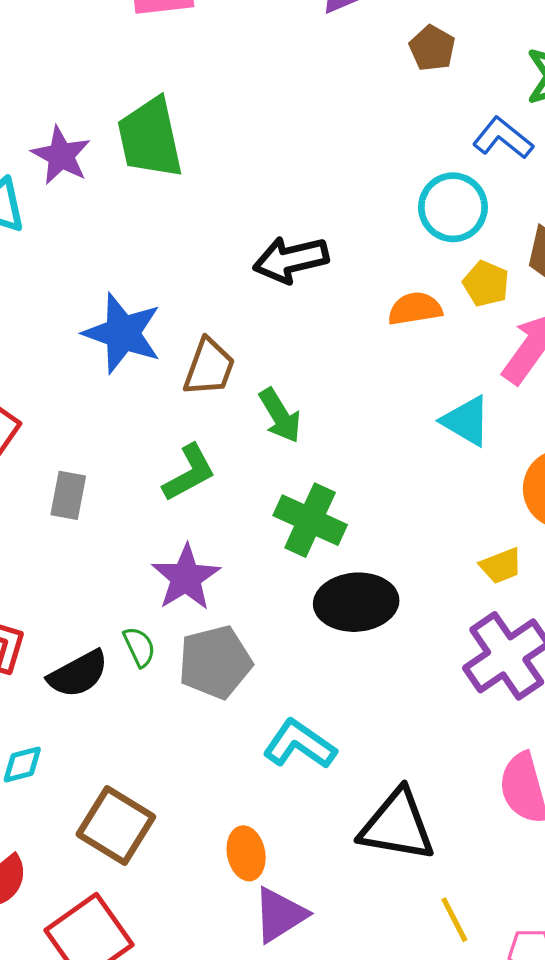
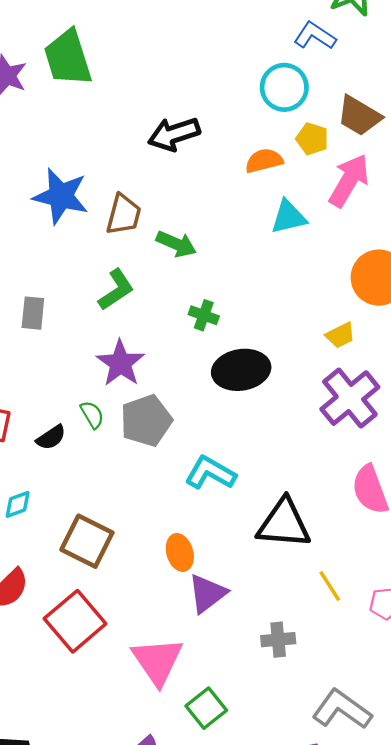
green arrow: (280, 415) -> (176, 244), turned -30
cyan triangle: (466, 421) -> (289, 217), moved, turned -39
green cross: (310, 520) -> (204, 315), size x0.6
black semicircle: (78, 674) -> (51, 437), size x0.7

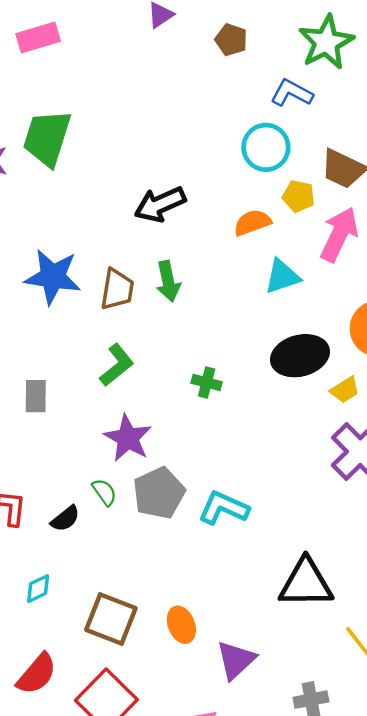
green trapezoid: (68, 58) -> (47, 138), turned 40
green arrow: (176, 244) -> (168, 281), moved, turned 60
black ellipse: (241, 370) -> (300, 356), moved
cyan L-shape: (210, 473) -> (224, 508), moved
orange ellipse: (180, 553) -> (181, 625), moved

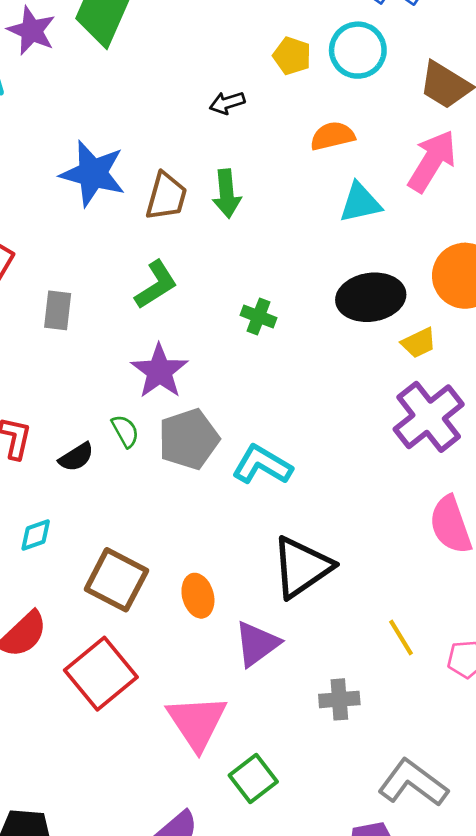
yellow pentagon: (299, 196) -> (292, 56), moved
black arrow: (160, 204) -> (227, 103), size x0.6
black triangle: (306, 583) -> (302, 567), moved, turned -40

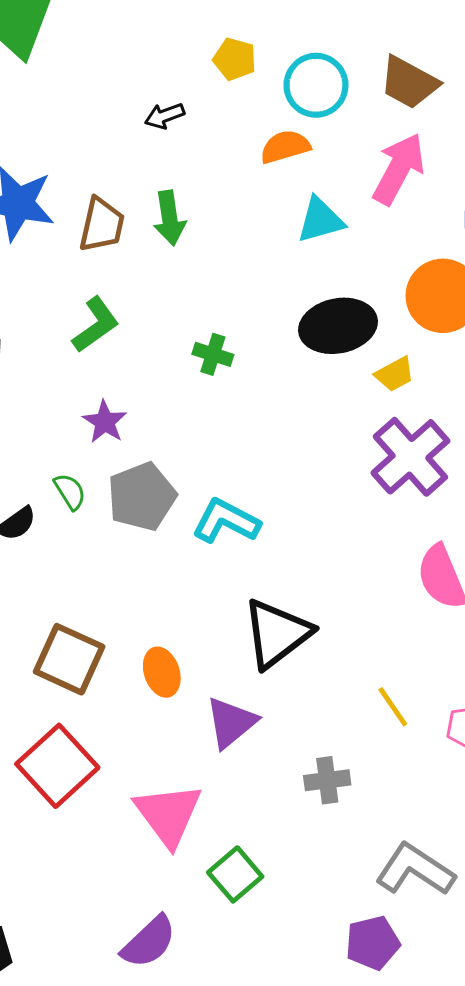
cyan circle: (358, 50) -> (316, 85), moved
purple star: (159, 371) -> (105, 422), size x0.7

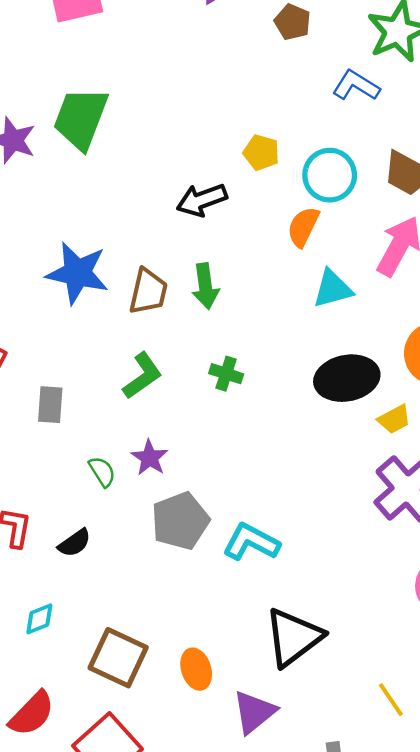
black arrow: (165, 116) -> (202, 200), size x1.5
orange semicircle: (285, 147) -> (303, 227), turned -48
green cross: (213, 354) -> (226, 374), moved
green semicircle: (70, 491) -> (102, 472), moved

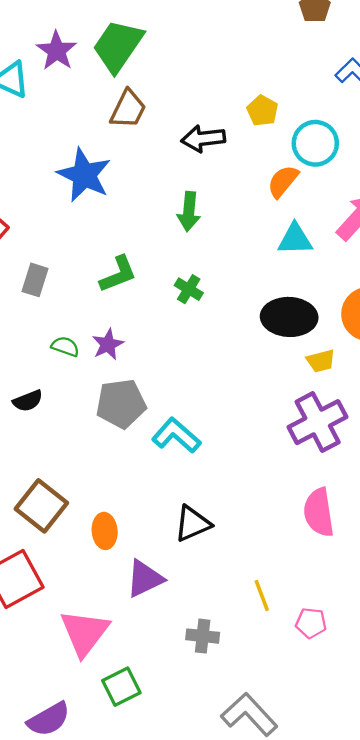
brown trapezoid: (148, 292) -> (128, 109), moved
green semicircle: (102, 472) -> (65, 347), turned -52
black triangle: (293, 637) -> (193, 524), size x0.7

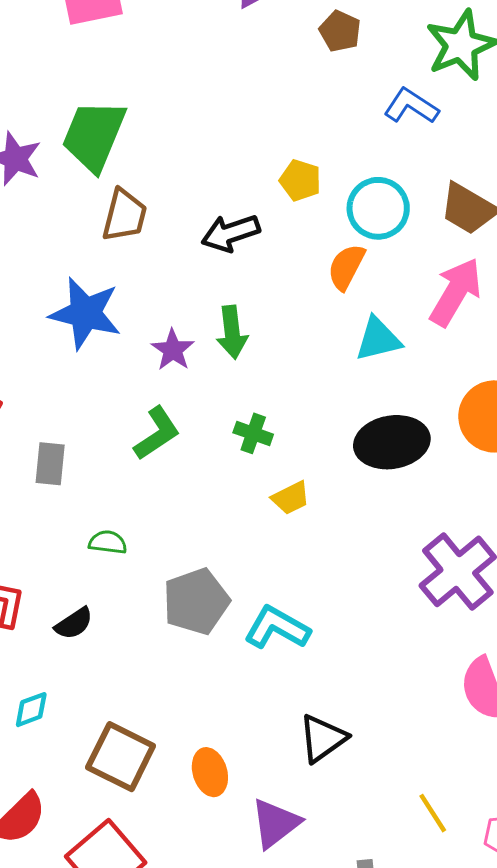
purple star: (108, 344) -> (173, 350), moved
yellow trapezoid: (321, 361) -> (291, 498), moved

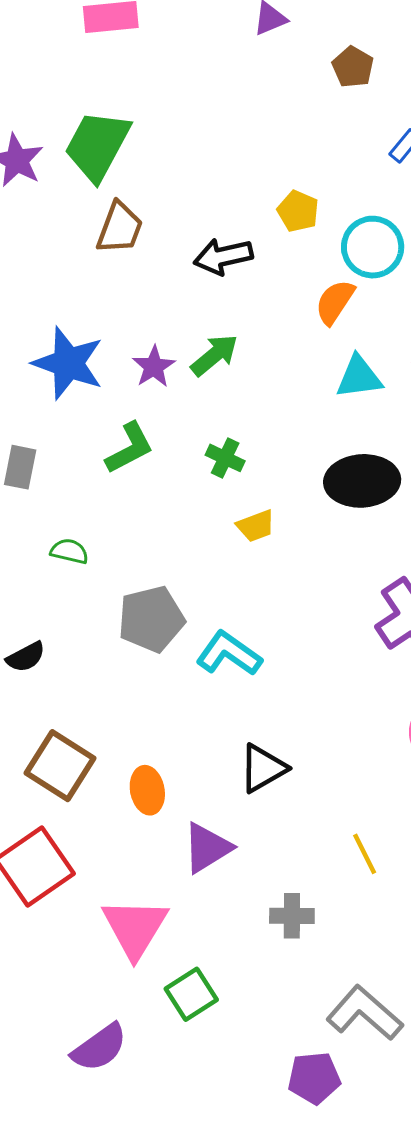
blue star: (85, 313) -> (68, 363), moved
green arrow: (232, 332) -> (215, 355), turned -129
black semicircle: (74, 623) -> (26, 657), moved

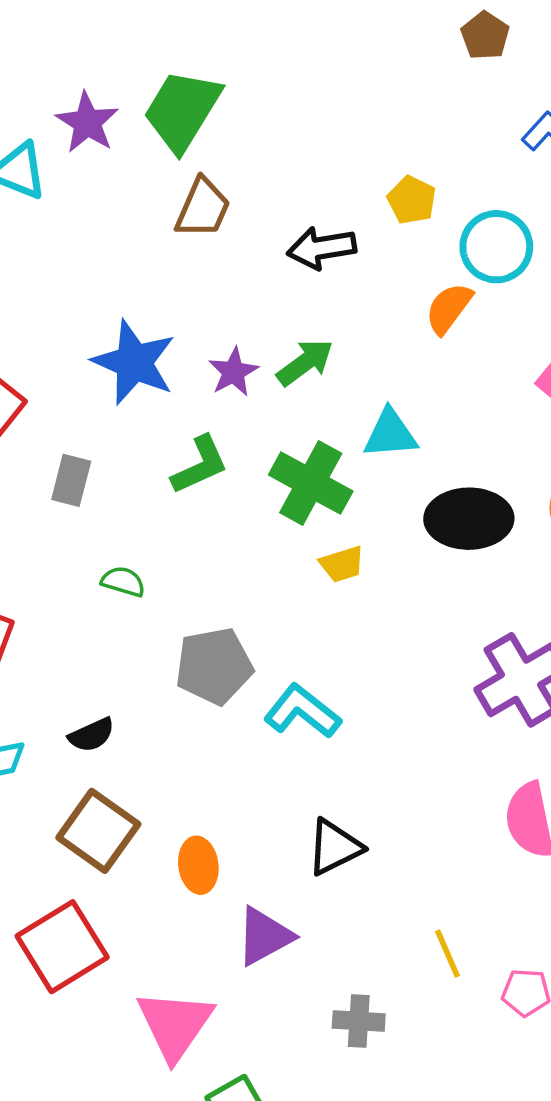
cyan triangle: (359, 377) -> (390, 434), moved
green cross: (225, 458) -> (311, 483), size x1.8
black semicircle: (26, 657) -> (92, 735), moved

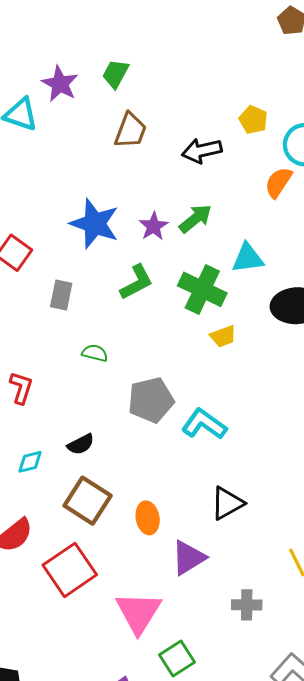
green trapezoid: (182, 110) -> (115, 74), size x0.6

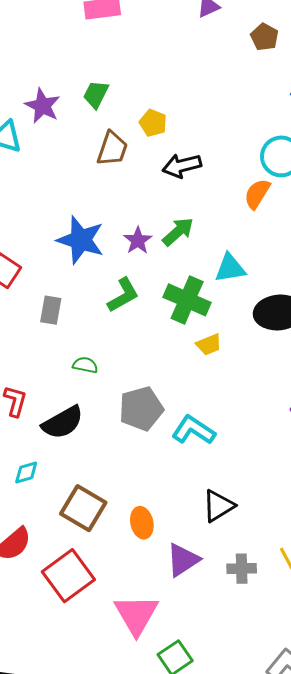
yellow pentagon: (253, 120) -> (153, 123), moved
black semicircle: (81, 444) -> (63, 422), moved, size x1.6
gray cross: (247, 605) -> (242, 569), moved

